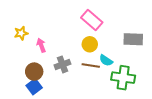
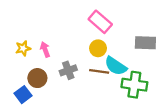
yellow star: (21, 33) -> (23, 48), moved
cyan semicircle: (106, 60) -> (116, 66), size x1.5
blue square: (34, 87) -> (23, 95), moved

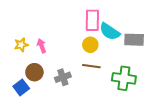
pink rectangle: (100, 22) -> (92, 20), turned 50
cyan semicircle: (116, 66) -> (110, 32), moved
gray cross: (68, 70) -> (63, 77), moved

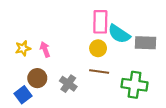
gray cross: (63, 77) -> (68, 84), turned -35

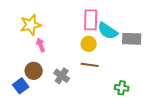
yellow star: (23, 48) -> (31, 25), moved, size x1.5
green cross: (135, 85) -> (122, 88), moved, size x0.6

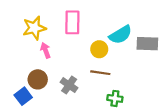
pink rectangle: (91, 20) -> (72, 22), moved
cyan semicircle: (108, 31) -> (120, 35), turned -65
green cross: (122, 88) -> (115, 98), moved

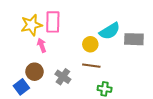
pink rectangle: (72, 22) -> (53, 22), moved

